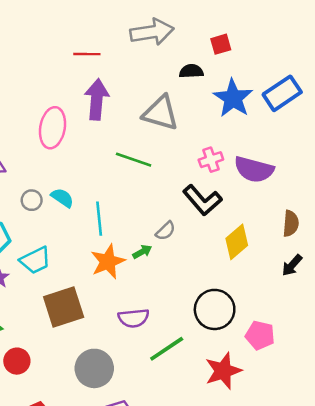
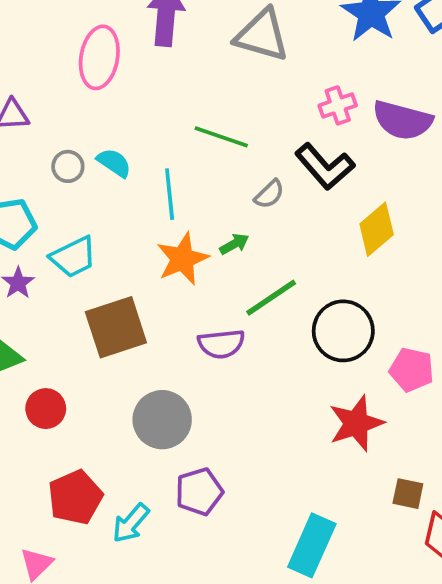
green line: (134, 160) -> (221, 137), moved
gray semicircle: (165, 231) -> (269, 194), moved
green line: (167, 349) -> (271, 298), moved

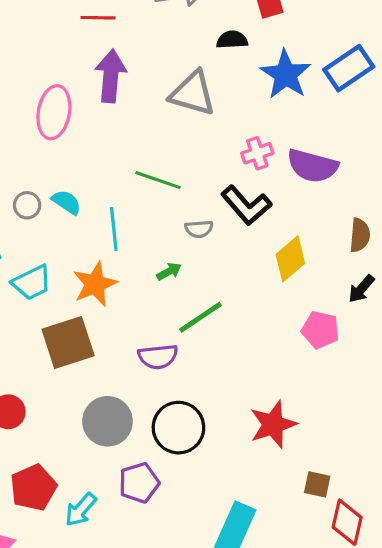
gray semicircle: (269, 194) -> (199, 229), turned 40
orange star: (182, 259) -> (95, 284), moved
black circle: (343, 331) -> (178, 428), moved
pink pentagon: (412, 370) -> (320, 330), moved

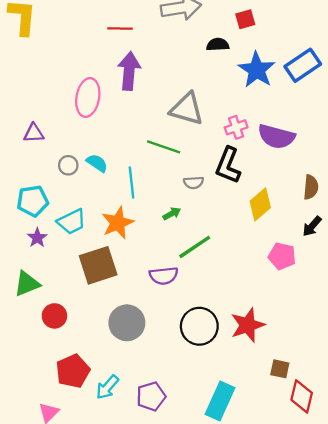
gray triangle: (193, 93) -> (187, 109), moved
black L-shape: (246, 205) -> (228, 165), turned 63
black circle: (178, 428) -> (199, 326), moved
purple pentagon: (139, 483) -> (151, 396), moved

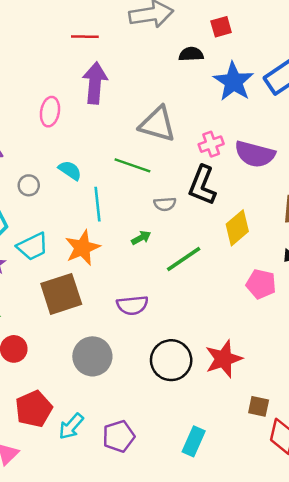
pink ellipse: (88, 97) -> (50, 112), size x0.7
cyan semicircle: (97, 163) -> (70, 170), moved
green line: (195, 247) -> (184, 259), moved
cyan rectangle: (220, 401) -> (194, 441), size x0.7

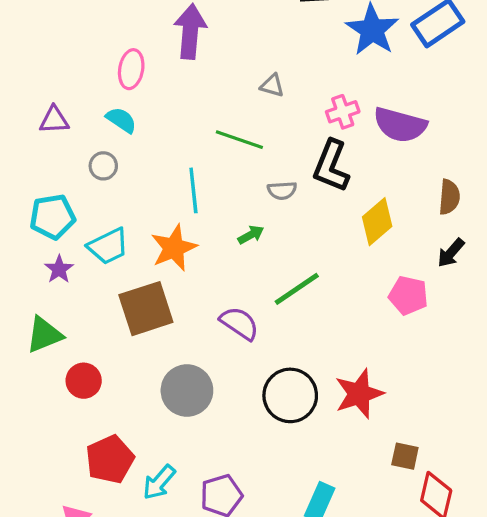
gray triangle: (157, 124) -> (272, 86), size x0.5
cyan semicircle: (70, 170) -> (121, 120), moved
green line: (184, 259) -> (297, 289), moved
purple semicircle: (132, 305) -> (239, 323), turned -140

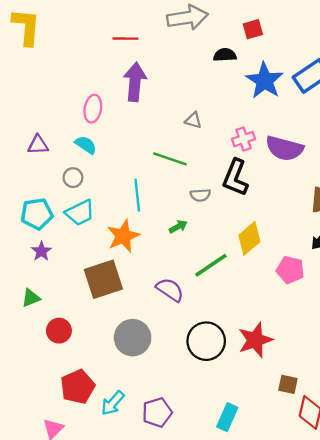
yellow diamond: (377, 222) -> (249, 238), moved
cyan trapezoid: (108, 246) -> (80, 213), moved
green triangle: (44, 335) -> (31, 298), size x0.7

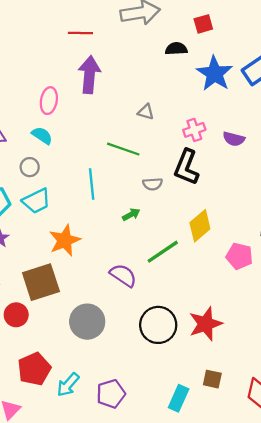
purple semicircle: (284, 148) -> (234, 139), size x0.6
orange star: (123, 236) -> (65, 240), moved
brown square: (103, 279) -> (41, 282), moved
brown square: (288, 384) -> (212, 379), moved

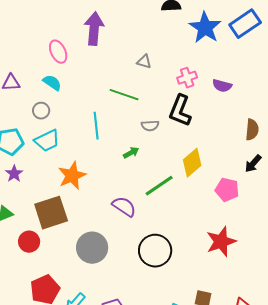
pink ellipse: (49, 101) -> (58, 52), turned -35
red star: (206, 324) -> (221, 242), moved

